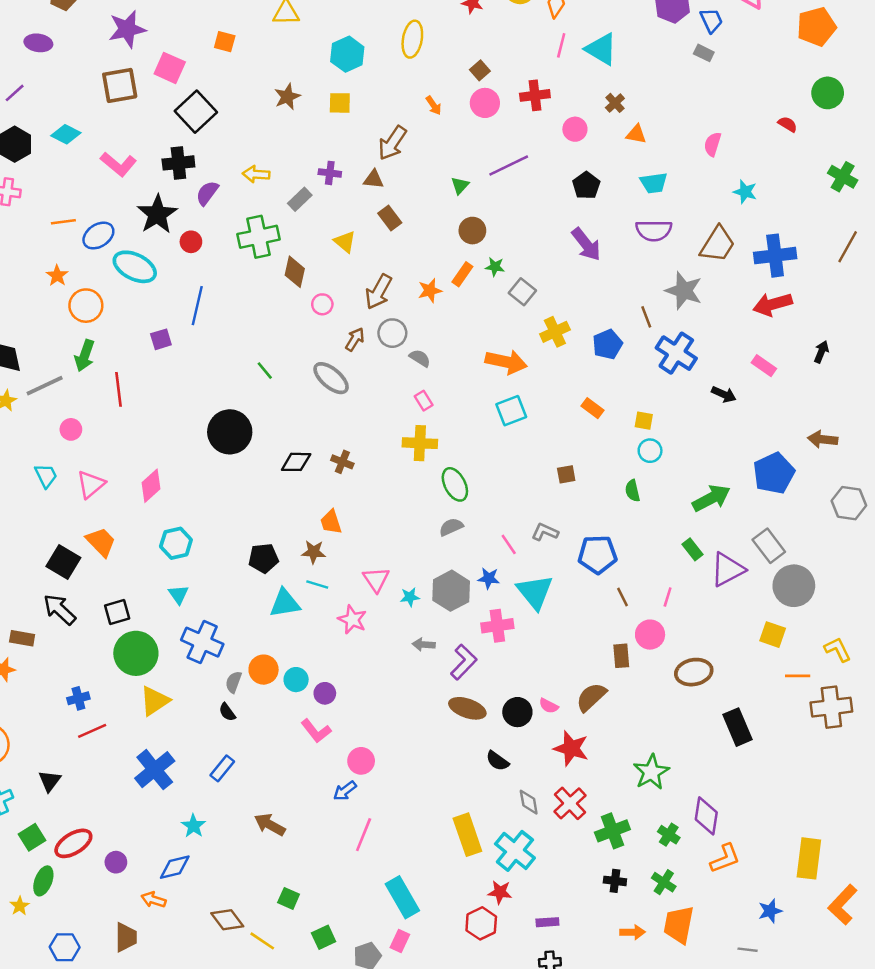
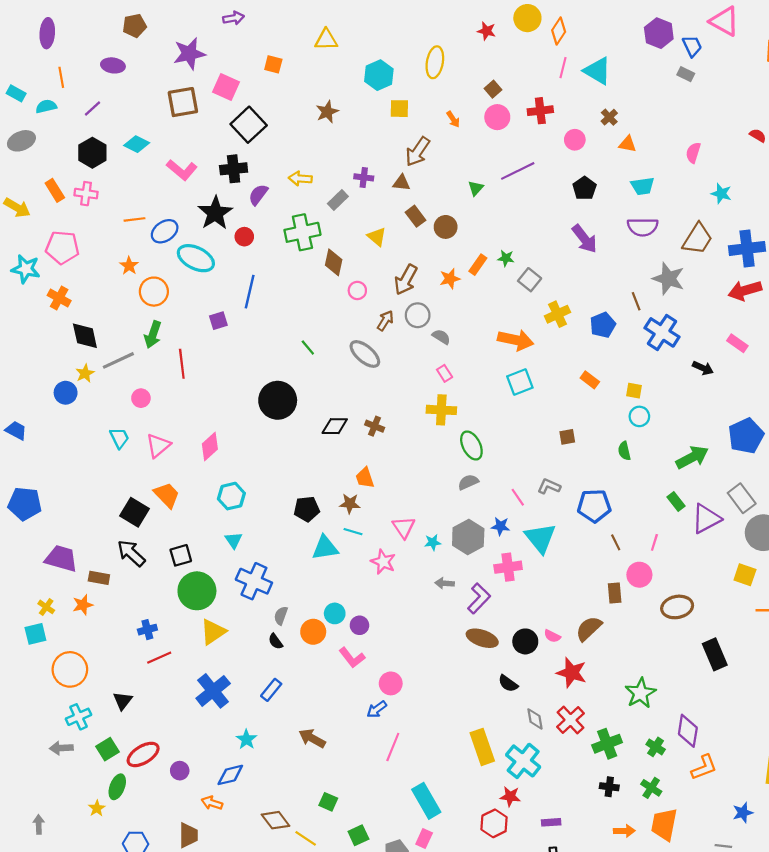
yellow square: (340, 103) -> (399, 109), moved
brown circle: (472, 231) -> (446, 227), moved
orange circle: (264, 670) -> (313, 632), moved

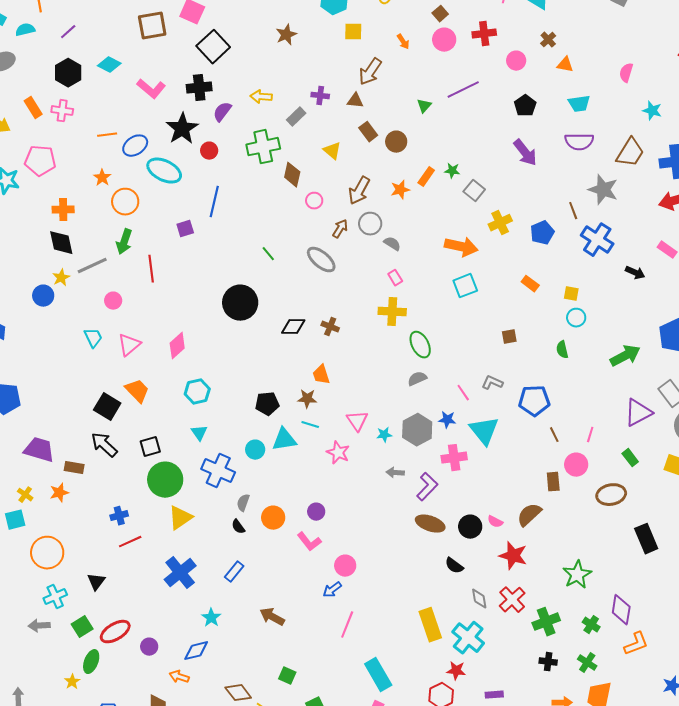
orange cross: (59, 298) -> (63, 210), moved, turned -30
green rectangle: (676, 501) -> (630, 458), moved
cyan circle: (335, 613) -> (255, 450), moved

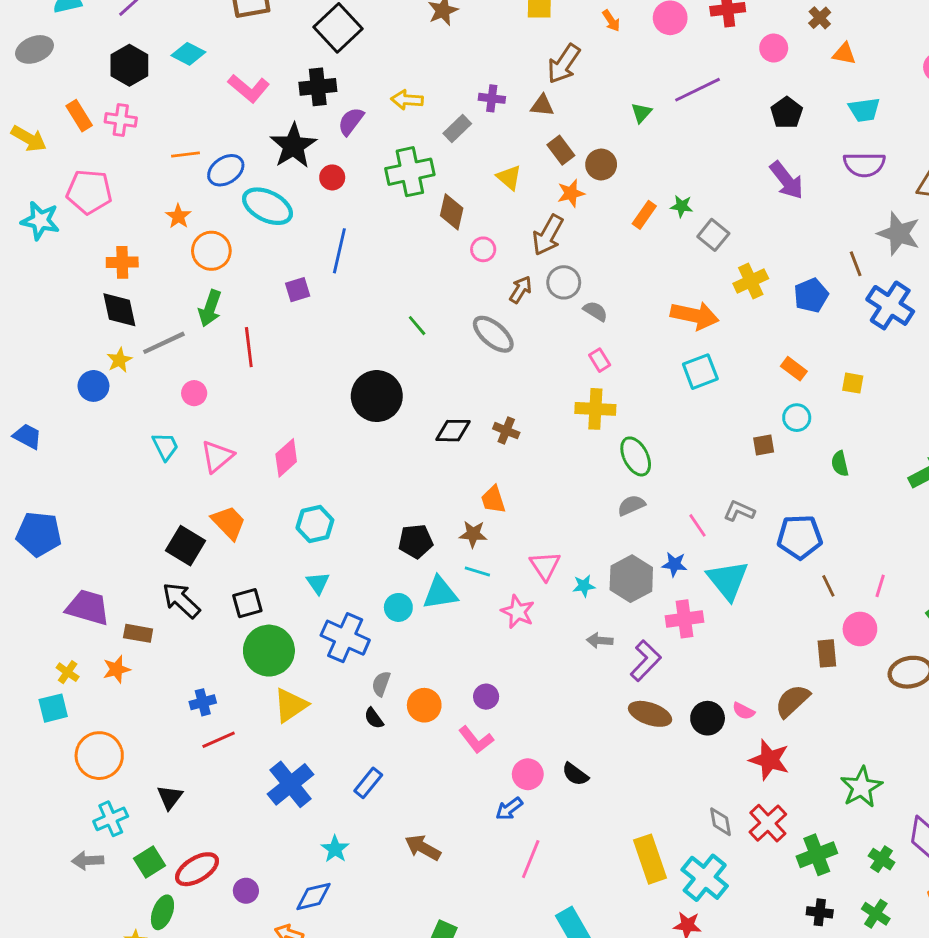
orange star: (400, 190) -> (571, 193), moved
cyan circle: (576, 318) -> (797, 418), moved
black semicircle: (454, 566) -> (575, 774), moved

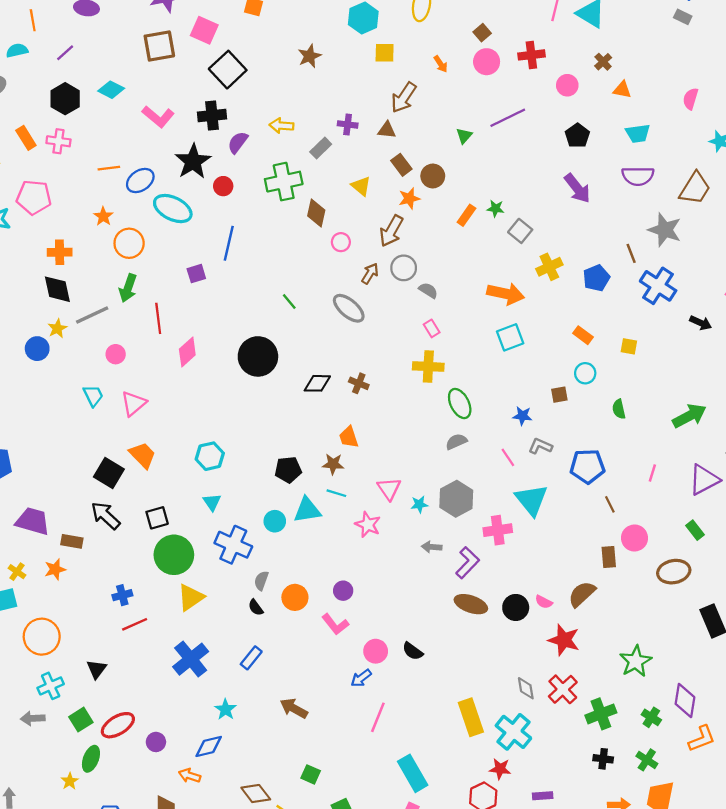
pink diamond: (286, 458) -> (187, 352), moved
blue star: (674, 564) -> (522, 416), moved
pink line: (880, 586) -> (652, 473), moved

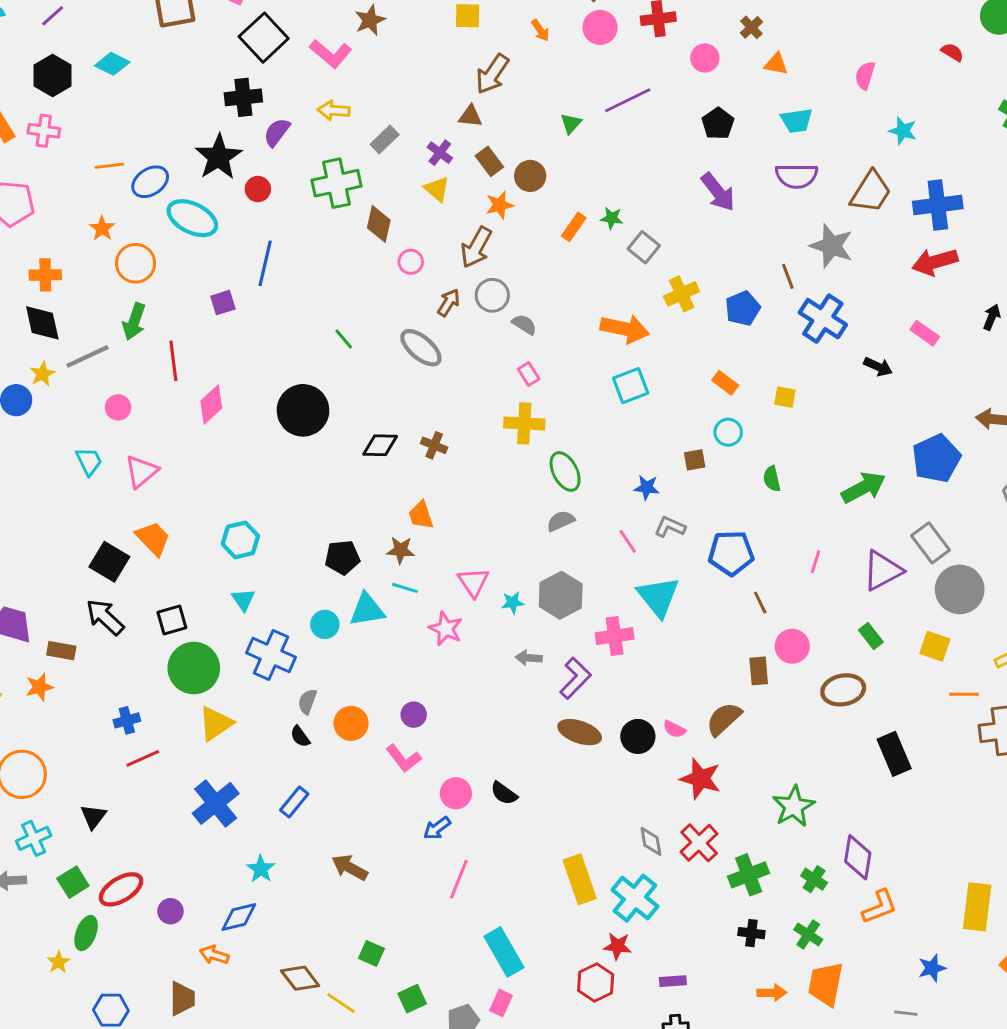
pink L-shape: (158, 117) -> (331, 54), moved
purple cross: (348, 124) -> (440, 153), moved, turned 30

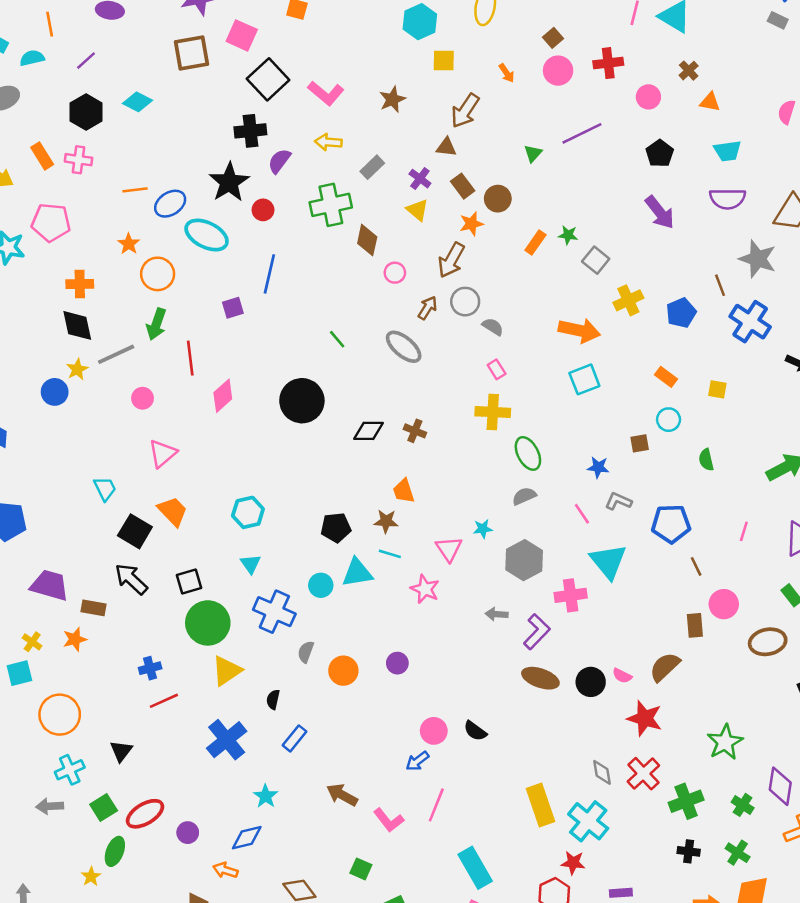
brown star: (370, 20) -> (392, 99), moved
cyan trapezoid: (89, 461) -> (105, 489), moved
cyan star: (513, 603) -> (483, 529), moved
black semicircle: (300, 736) -> (273, 700), moved, turned 48
pink L-shape: (403, 758) -> (389, 820), moved

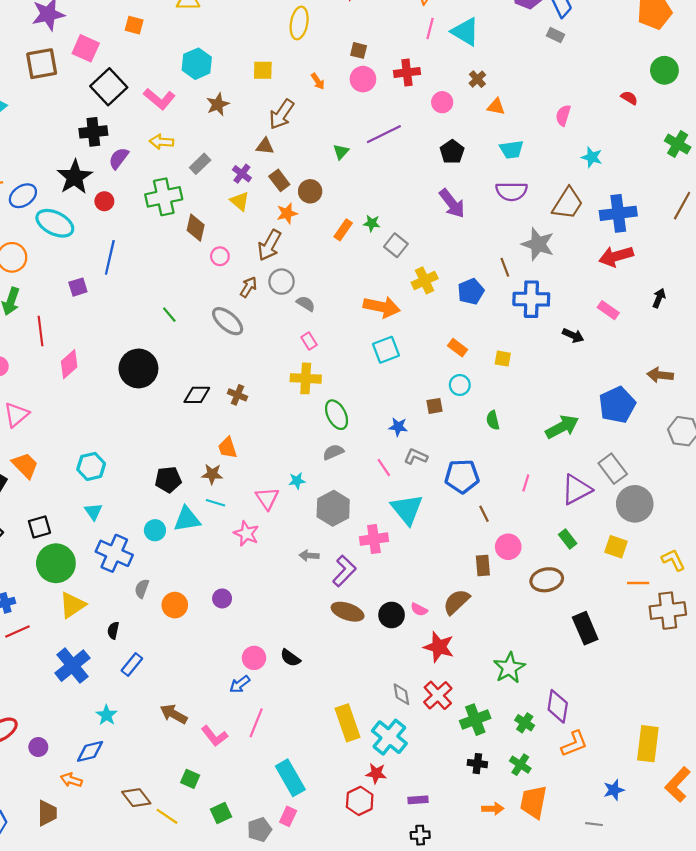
cyan hexagon: (420, 22) -> (197, 64), moved
brown square: (553, 38) -> (359, 50), turned -35
blue cross: (750, 322) -> (531, 299), turned -32

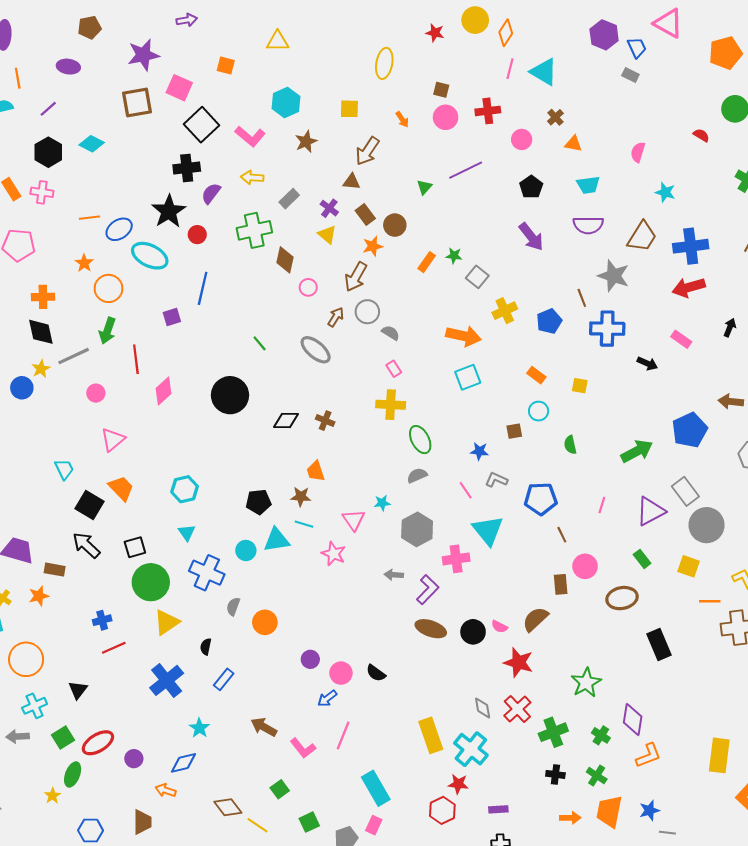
purple circle: (222, 598) -> (310, 659), moved
green square: (190, 779) -> (280, 789), turned 30
blue star: (614, 790) -> (649, 810), moved

